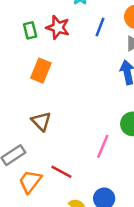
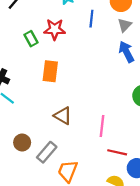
pink line: (103, 146) -> (102, 126), moved
red line: (61, 172) -> (117, 152), moved

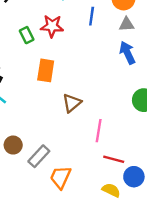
gray triangle: (125, 25) -> (127, 24), turned 40
brown triangle: (63, 116) -> (72, 103), moved, turned 48

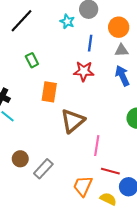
red star: (52, 26) -> (84, 71), moved
brown triangle: (72, 103) -> (73, 121), size x1.4
orange trapezoid: (60, 177) -> (83, 186), moved

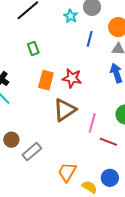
red star: (84, 71) -> (72, 78), moved
pink line: (97, 146) -> (92, 123), moved
red line: (110, 171) -> (108, 142), moved

